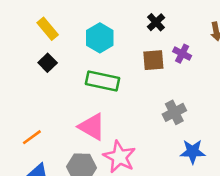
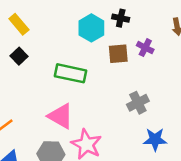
black cross: (156, 22) -> (121, 18), turned -35
cyan hexagon: (100, 38) -> (91, 28), moved

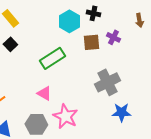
green rectangle: (70, 73) -> (52, 58), turned -45
gray cross: (138, 103) -> (107, 82), size x1.4
pink triangle: (61, 116) -> (44, 93), size x0.7

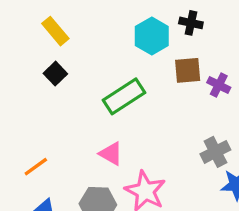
purple cross: (113, 37) -> (219, 85), moved
gray cross: (107, 82) -> (215, 152), moved, size x0.7

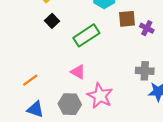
black square: (55, 74) -> (52, 21), moved
gray cross: (215, 152) -> (145, 71), turned 30

